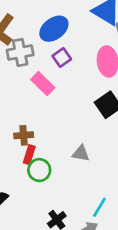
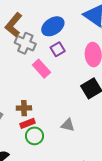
gray cross: (20, 52) -> (25, 43), turned 30
red rectangle: (29, 155) -> (27, 123), turned 48

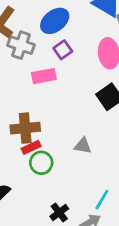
pink rectangle: (41, 69) -> (44, 76), turned -54
brown cross: (24, 108) -> (25, 128), size x1.5

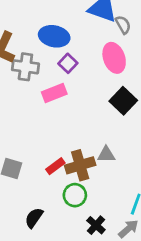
blue ellipse: (55, 21) -> (54, 36), turned 60
brown cross: (25, 128) -> (80, 165), moved
green circle: (41, 163) -> (75, 195), moved

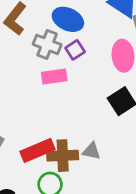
gray cross: (25, 67) -> (47, 44), moved
red rectangle: (55, 166) -> (37, 150), size x1.6

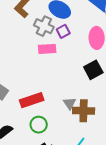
gray triangle: (92, 151) -> (70, 103), turned 40
brown cross: (63, 156) -> (84, 111), moved

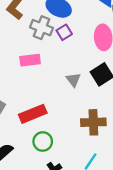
pink rectangle: (47, 49) -> (30, 60), moved
gray triangle: (70, 103) -> (73, 80), moved

